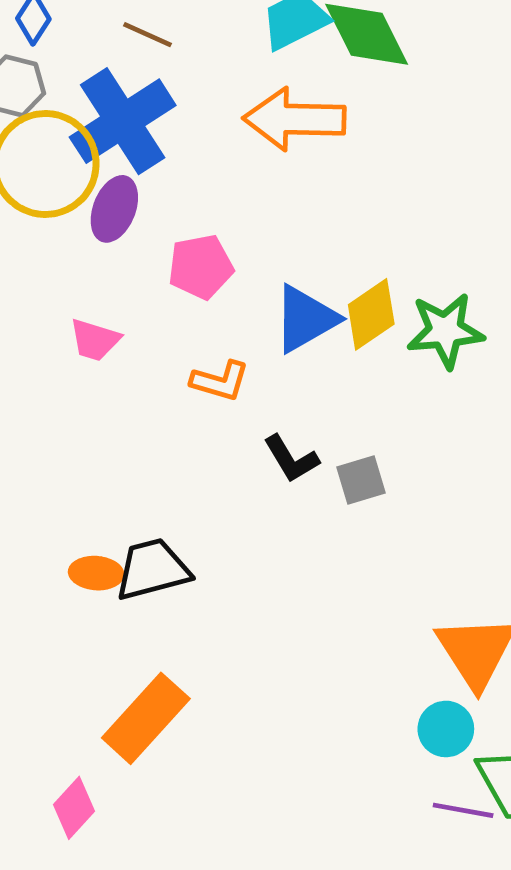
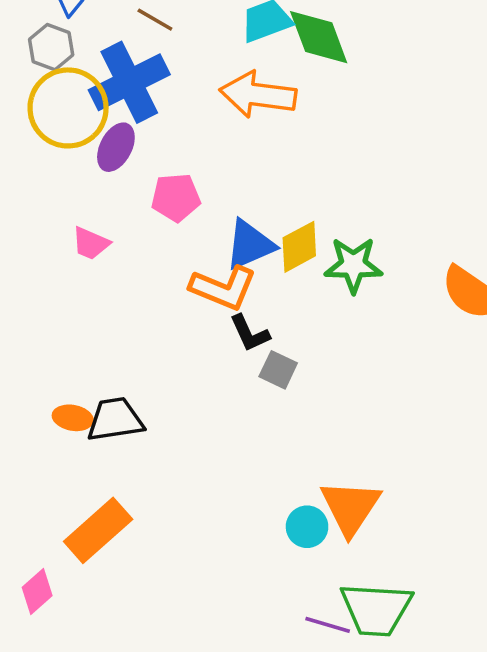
orange L-shape: (220, 381) -> (223, 288), moved, size x1.5
black L-shape: (291, 459) -> (250, 333), moved
gray square: (361, 480) -> (278, 370), turned 36
cyan circle: (446, 729) -> (307, 527), moved

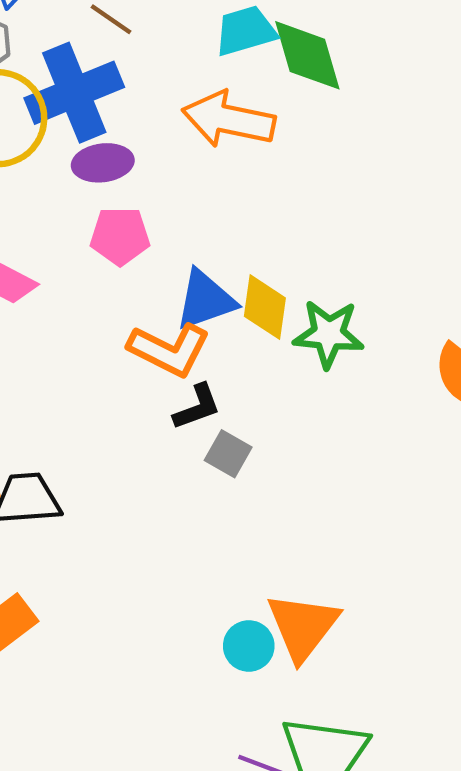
purple ellipse: (116, 147) -> (103, 163), moved, turned 51
yellow diamond: (299, 247) -> (265, 307), turned -58
black L-shape: (250, 333) -> (197, 407), turned -90

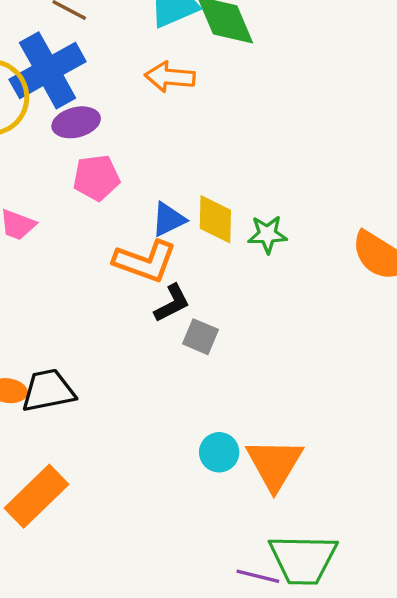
orange arrow: (229, 119) -> (170, 77), size x0.7
blue triangle: (205, 300) -> (168, 219), size x0.7
green star: (329, 334) -> (267, 234), size x0.7
cyan circle: (249, 646) -> (219, 452), moved

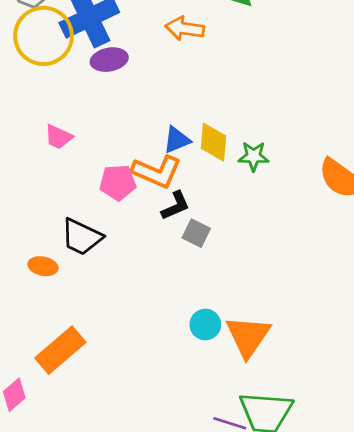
pink pentagon: (96, 178) -> (118, 182), moved
black trapezoid: (48, 391) -> (82, 237), moved, turned -147

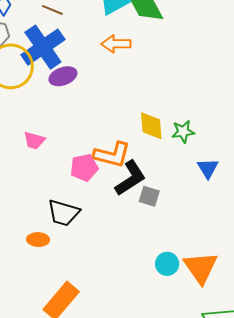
blue triangle: (177, 140) -> (208, 168), moved, turned -30
black L-shape: (176, 206) -> (130, 178), size x1.5

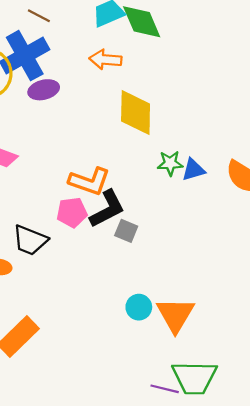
yellow diamond: (151, 126) -> (136, 113), moved, size x1.4
pink pentagon: (84, 168) -> (72, 212), moved
blue triangle: (208, 168) -> (193, 170), moved, turned 40

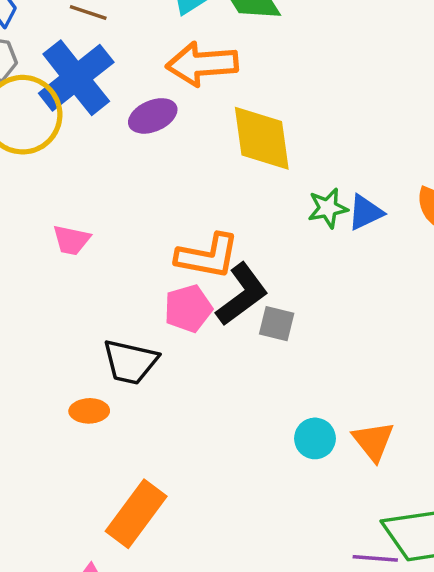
orange arrow: (105, 60) -> (202, 64), size x1.4
purple ellipse: (44, 90) -> (153, 116), moved
orange triangle: (175, 315) -> (373, 441), size x0.7

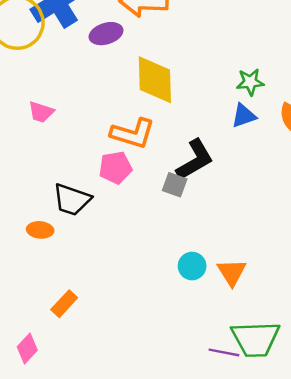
yellow diamond: (262, 138) -> (155, 80), moved
green star: (328, 208) -> (250, 82), moved
black L-shape: (242, 294) -> (195, 160), moved
orange rectangle: (136, 514) -> (64, 304), size x0.6

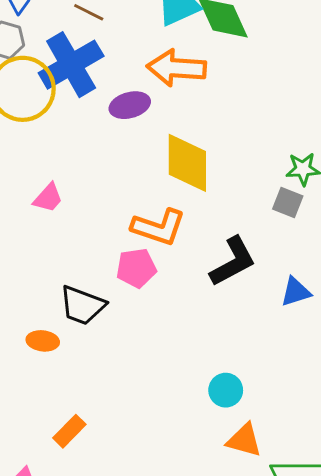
pink trapezoid: (41, 112) -> (48, 198), turned -68
blue triangle: (244, 116) -> (296, 292), moved
gray square: (175, 185) -> (288, 203), moved
orange triangle: (232, 272) -> (244, 440), moved, turned -44

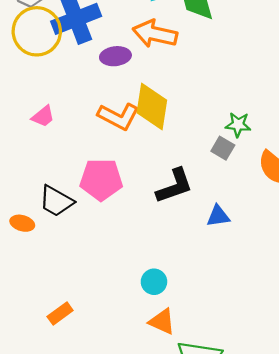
orange L-shape: (158, 227) -> (118, 116), moved
pink pentagon: (136, 268) -> (101, 179), size x1.4
orange rectangle: (69, 431) -> (60, 314), moved

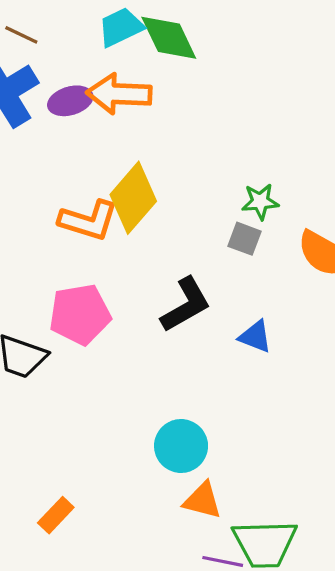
purple ellipse: (115, 56) -> (70, 101), moved
yellow diamond: (152, 106) -> (133, 198), turned 42
blue triangle: (218, 216) -> (255, 336), turned 40
cyan circle: (154, 282) -> (181, 446), size x1.4

